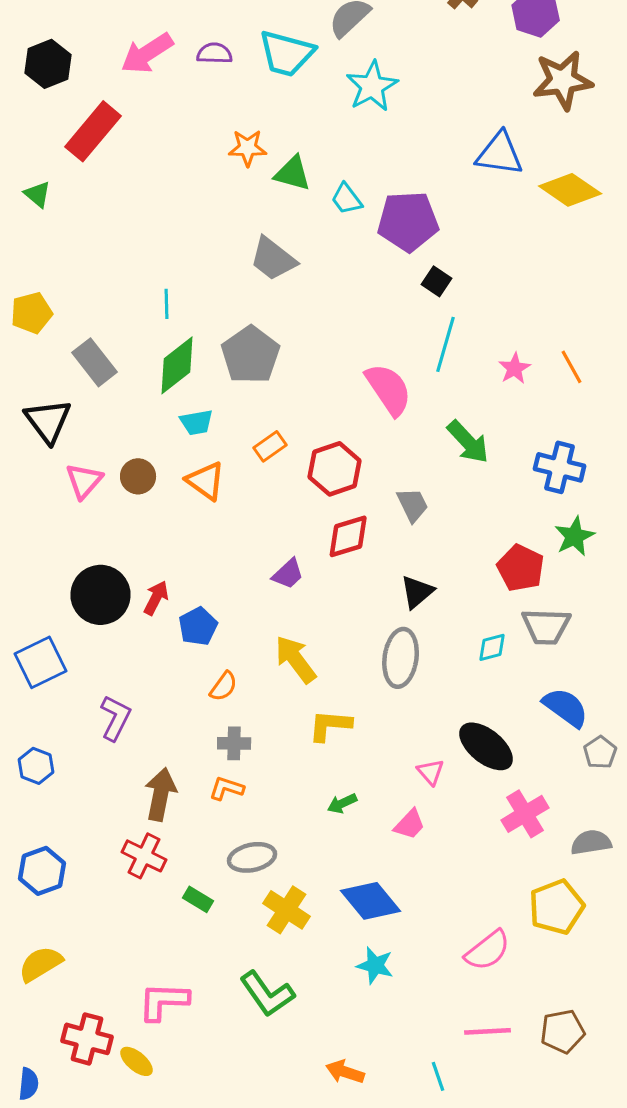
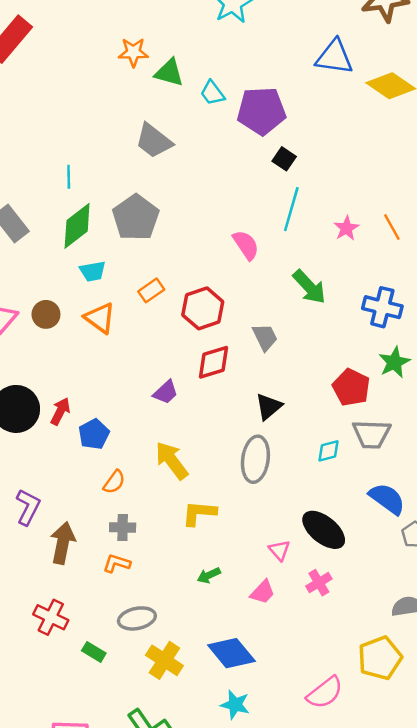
pink semicircle: (389, 389) -> (246, 245), size x0.7
brown arrow: (161, 794) -> (63, 543), moved
pink cross: (525, 814) -> (319, 583), moved, size x0.7

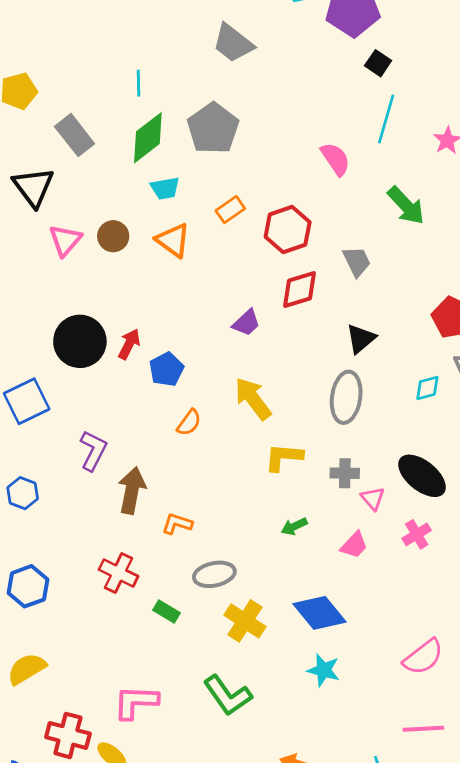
gray cross: (123, 527) -> (345, 473), moved
orange L-shape: (117, 563) -> (177, 524), moved

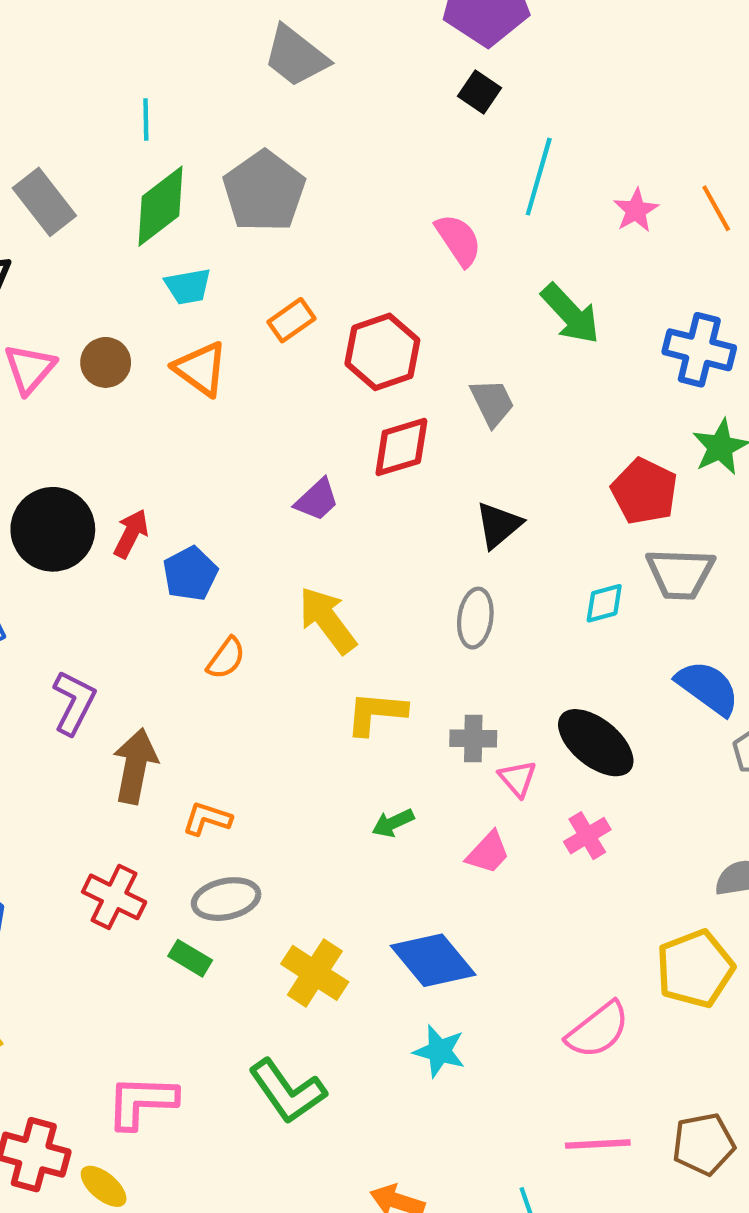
black square: (378, 63) -> (480, 92), moved
gray ellipse: (346, 397) -> (475, 618), size x0.7
gray ellipse: (214, 574) -> (226, 899), moved

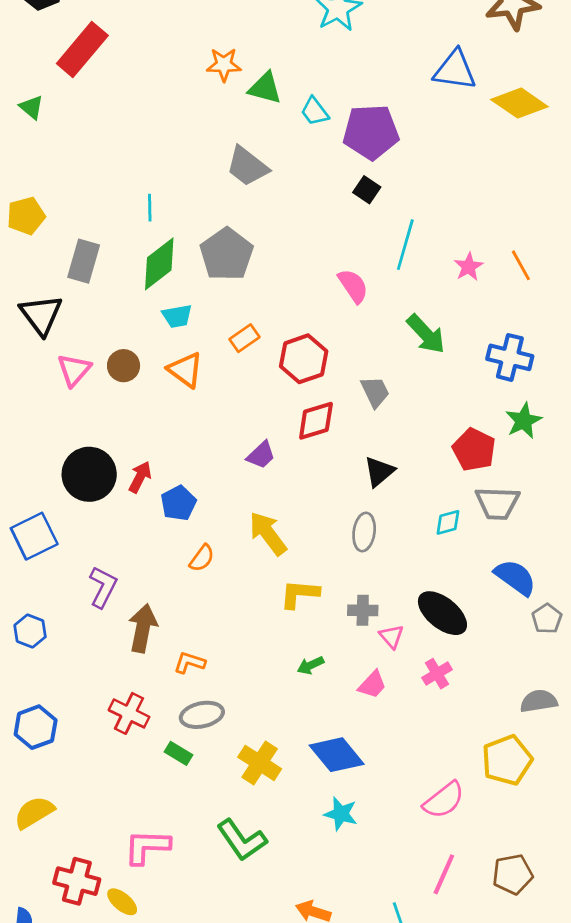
gray rectangle: (44, 202) -> (84, 261), turned 54
pink line: (598, 1144) -> (444, 874), turned -63

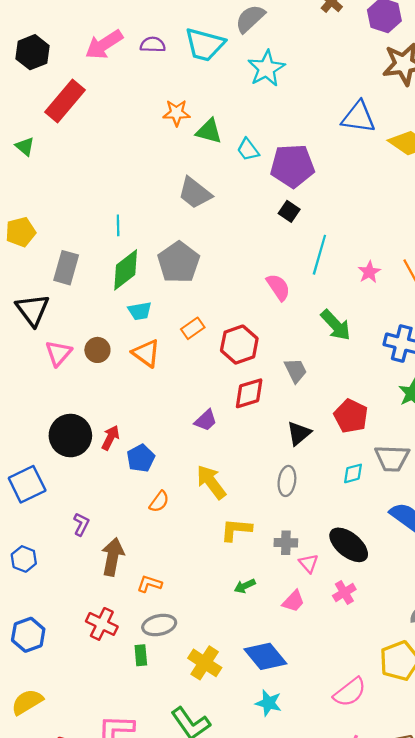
red pentagon: (474, 450) -> (351, 416), moved
purple L-shape: (103, 587) -> (81, 524), size x0.7
green rectangle: (179, 753) -> (141, 655), turned 54

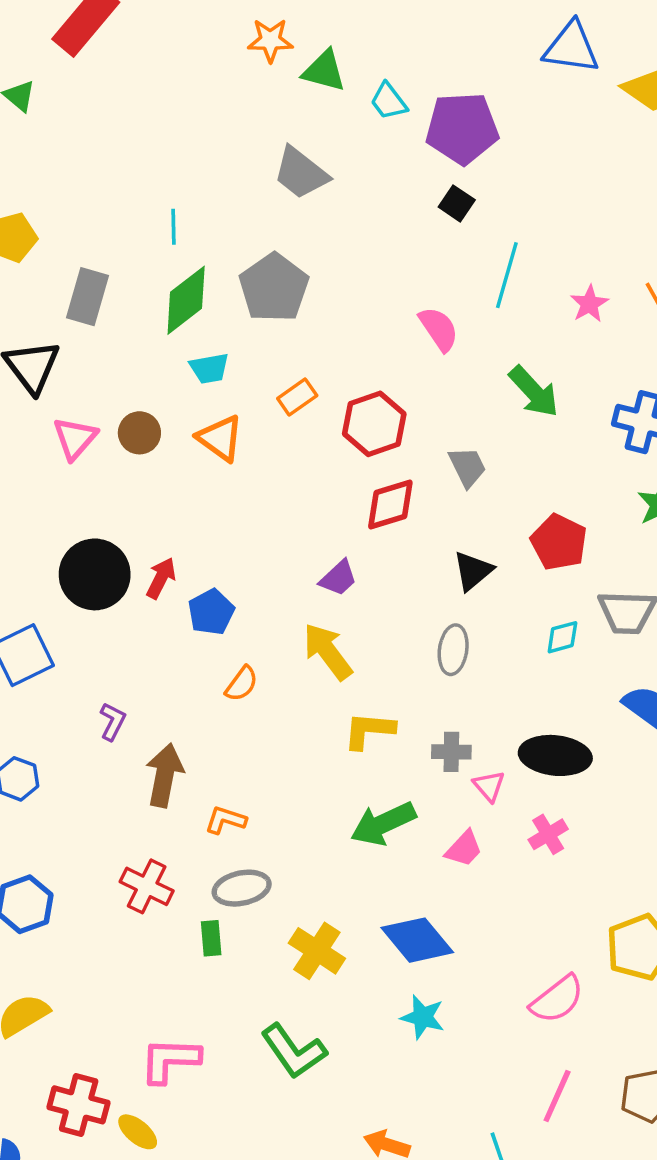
purple trapezoid: (206, 420) -> (338, 578), moved
black ellipse: (349, 545) -> (555, 755), turned -33
green arrow: (245, 586) -> (383, 824), size x1.8

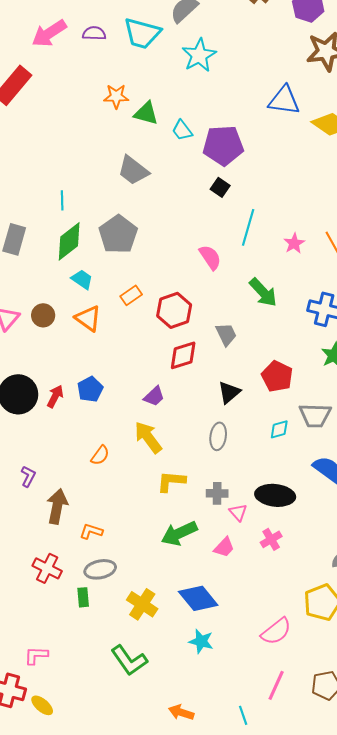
cyan trapezoid: (209, 368) -> (82, 279), turned -135
blue pentagon: (211, 612) -> (90, 389), moved
pink L-shape: (170, 1060) -> (36, 655), moved, size x0.7

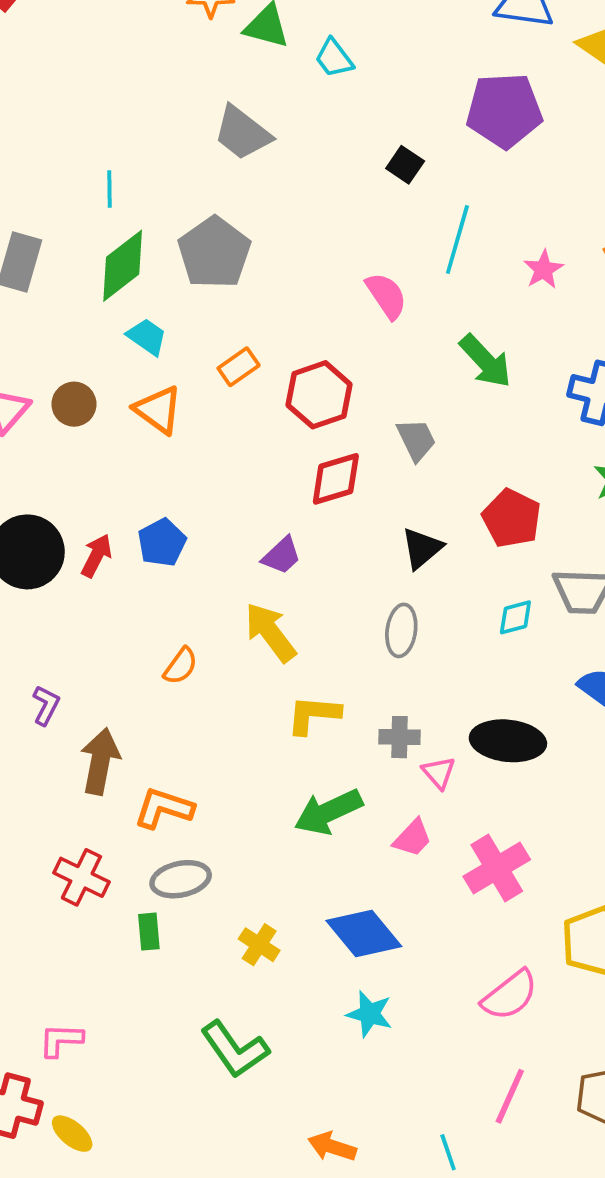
purple pentagon: (223, 145) -> (504, 110), moved
orange L-shape: (91, 531) -> (164, 808), size x1.4
pink cross: (271, 539) -> (497, 868), moved, size x1.6
yellow cross: (142, 604) -> (259, 945), size x0.7

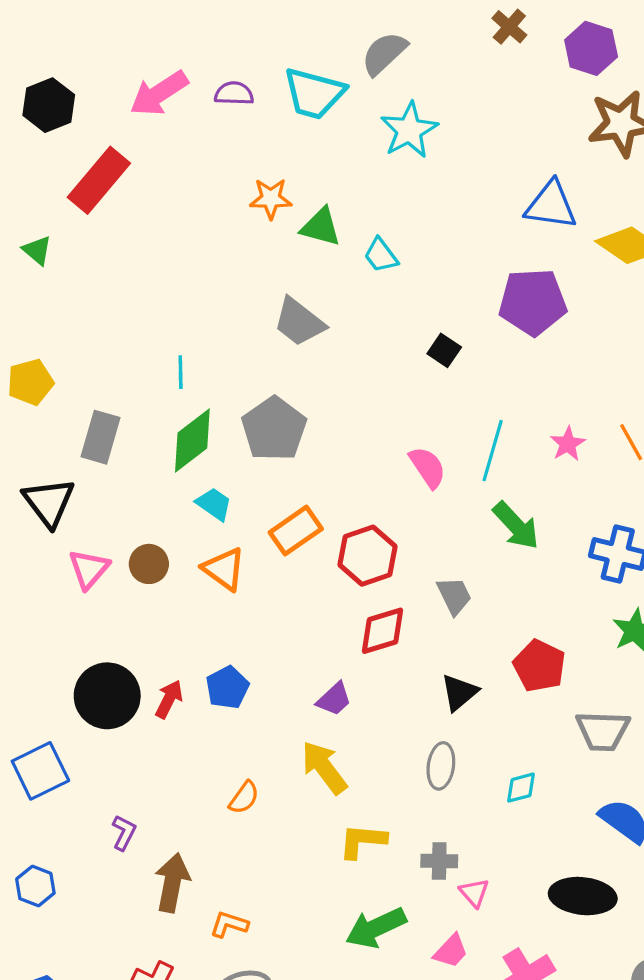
cyan line: (457, 240) -> (493, 451), moved
orange rectangle: (239, 367) -> (296, 531), size x1.4
cyan diamond: (515, 617) -> (521, 788), moved
black ellipse: (508, 741) -> (583, 896), moved
orange L-shape: (164, 808) -> (229, 924), size x0.7

